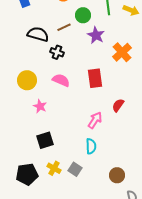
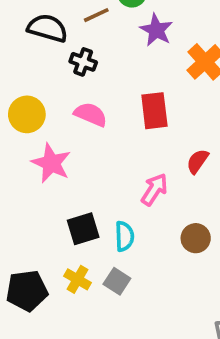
pink star: (40, 106) -> (51, 163), size x1.5
black square: (45, 140) -> (83, 229), moved
cyan semicircle: (91, 146) -> (124, 236), moved
brown circle: (117, 175) -> (196, 238), moved

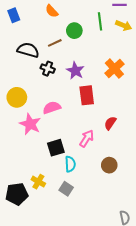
purple star: (156, 30) -> (75, 71), moved
pink semicircle: (91, 114) -> (52, 108), moved, turned -42
black square: (83, 229) -> (56, 148), moved
yellow cross: (77, 279) -> (38, 182), moved

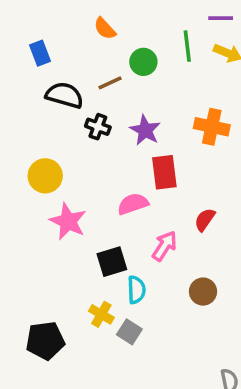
blue rectangle: (14, 15) -> (40, 53), moved
orange cross: (114, 69) -> (212, 127), turned -36
pink semicircle: (52, 108) -> (133, 204), moved
yellow cross: (38, 182) -> (101, 314), moved

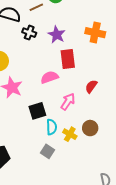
yellow cross: (101, 314) -> (70, 134), moved

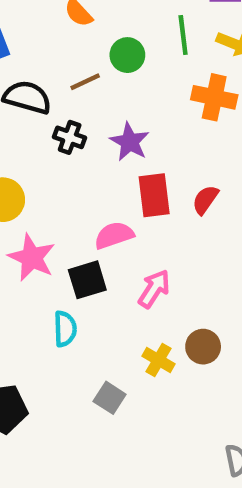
orange cross: (95, 33) -> (214, 97), moved
red semicircle: (91, 86) -> (205, 200), moved
black square: (37, 111) -> (87, 280), moved
cyan semicircle: (52, 127) -> (65, 329), moved

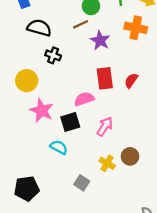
brown line: (85, 82) -> (81, 24), moved
black cross: (70, 137) -> (53, 55), moved
purple star: (130, 142) -> (100, 40), moved
cyan semicircle: (65, 329) -> (59, 147), turned -60

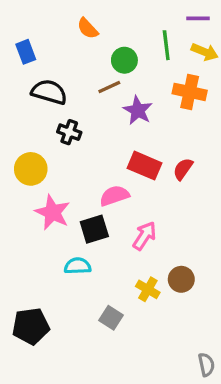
red rectangle: (105, 78) -> (144, 166), turned -60
cyan semicircle: (59, 147) -> (78, 266), turned -30

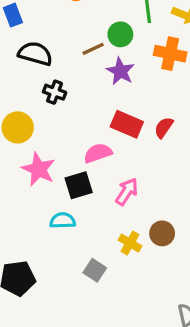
green circle: (124, 60) -> (120, 34), moved

